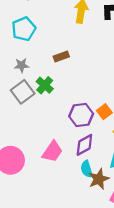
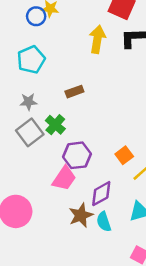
purple hexagon: (81, 115) -> (77, 155), moved
pink trapezoid: (52, 151) -> (64, 178), moved
brown star: (99, 179) -> (81, 215), moved

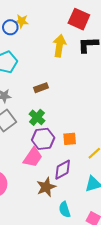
green cross: (55, 125) -> (37, 117), moved
orange square: (124, 155) -> (70, 139), moved, turned 32
cyan semicircle: (104, 222) -> (65, 210), moved

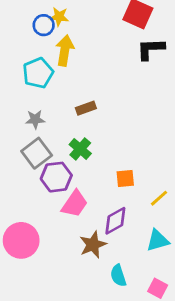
yellow arrow: (59, 46) -> (65, 50), moved
purple hexagon: (43, 139) -> (56, 177), moved

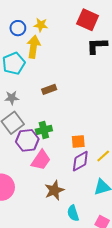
yellow star: (59, 17) -> (41, 25), moved
green cross: (80, 149) -> (44, 130), moved, turned 35
purple diamond: (115, 221) -> (80, 161), moved

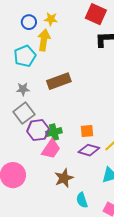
brown rectangle: (49, 89) -> (59, 81), size x1.6
green cross: (44, 130) -> (54, 132), moved
purple diamond: (80, 161) -> (89, 150), turned 45

